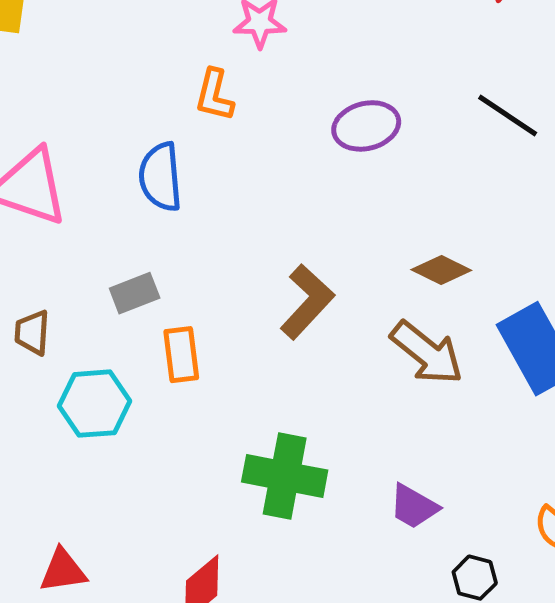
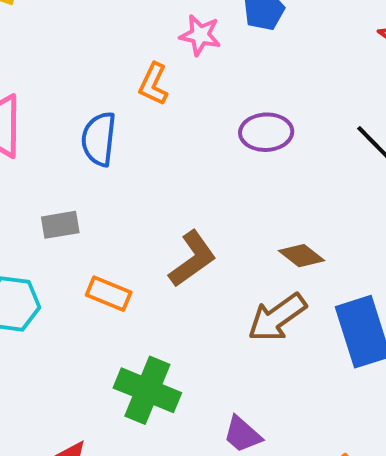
brown arrow: (427, 353) -> (277, 317), turned 94
orange rectangle: (181, 355) -> (109, 294), moved, turned -72

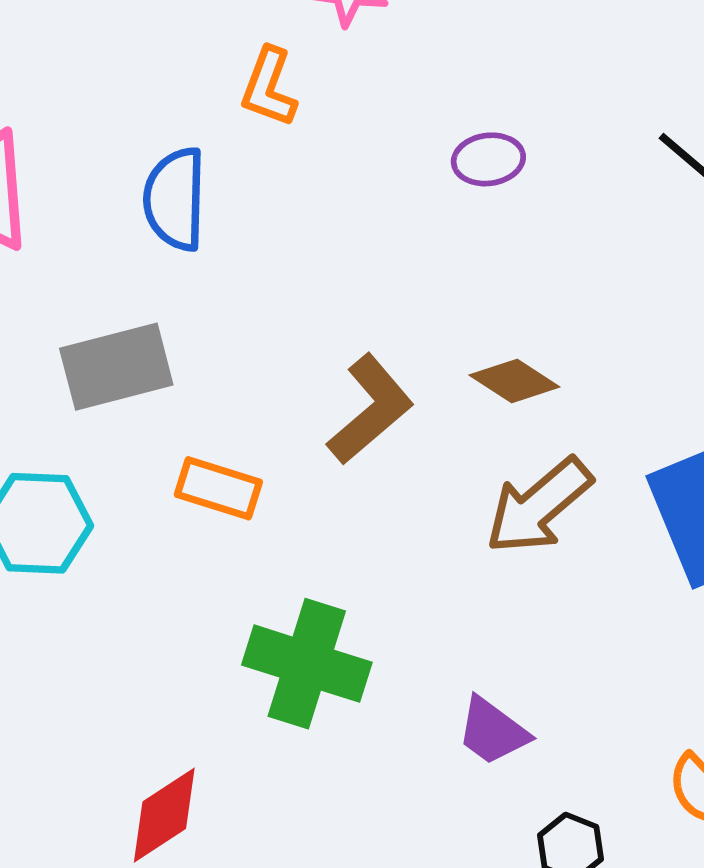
purple ellipse: (266, 132) -> (488, 159), size x0.7
gray rectangle: (60, 225) -> (116, 367), size x1.5
brown diamond: (301, 256) -> (514, 381), moved

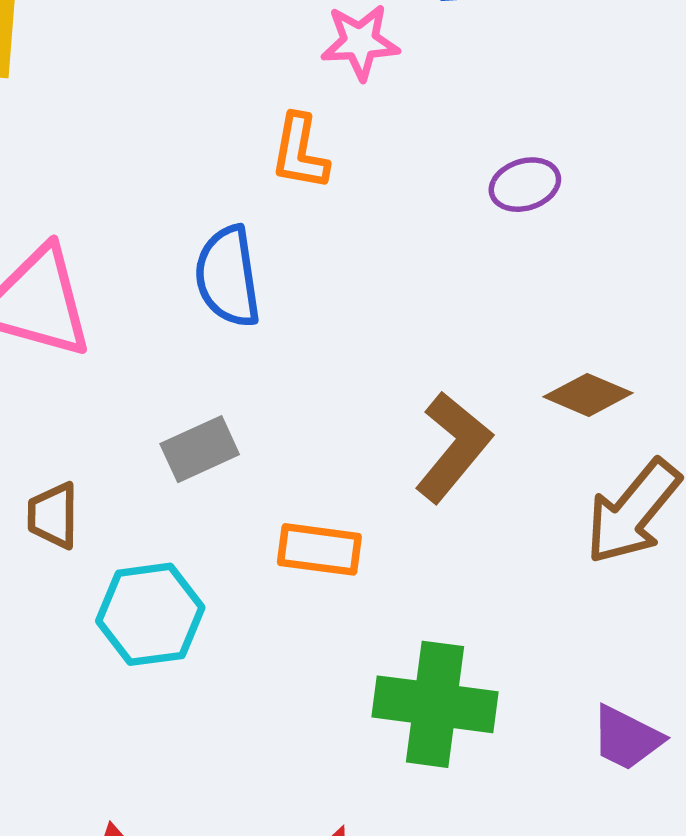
gray rectangle: (116, 367) -> (200, 449), size x0.7

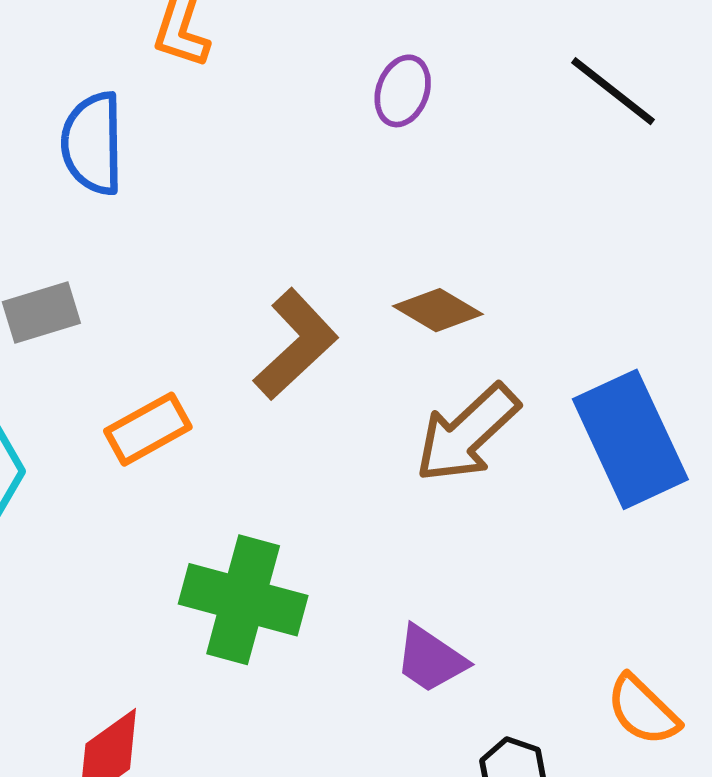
purple ellipse: (525, 185) -> (403, 91), turned -60
orange rectangle: (319, 549) -> (148, 429), turned -44

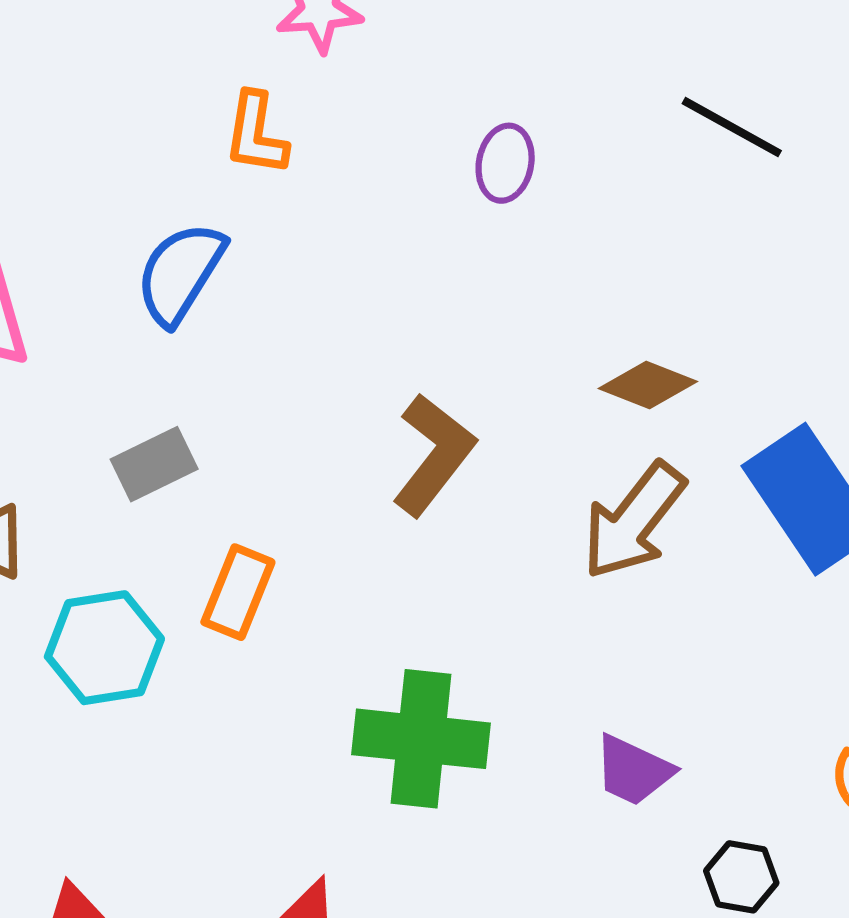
blue semicircle: (93, 143) -> (180, 273), turned 42
brown diamond: (438, 310) -> (648, 385), moved
orange rectangle: (148, 429) -> (238, 592), moved, turned -30

